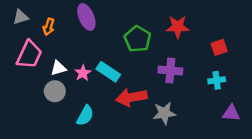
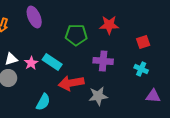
green pentagon: (138, 39) -> (76, 35), turned -30
cyan cross: (217, 80) -> (141, 69), turned 32
cyan semicircle: (85, 116) -> (43, 102), moved

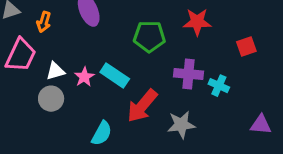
cyan cross: (141, 69) -> (219, 86), moved
red arrow: (71, 83) -> (142, 106), turned -40

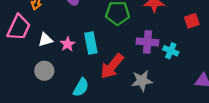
cyan rectangle: (115, 75) -> (91, 43), turned 45
gray circle: (51, 99) -> (44, 71), moved

